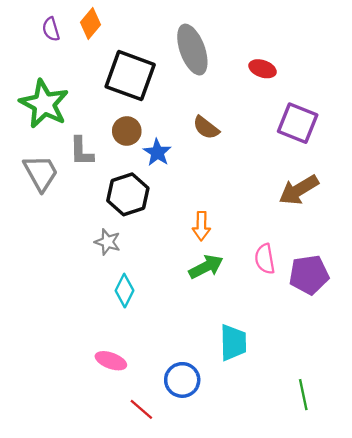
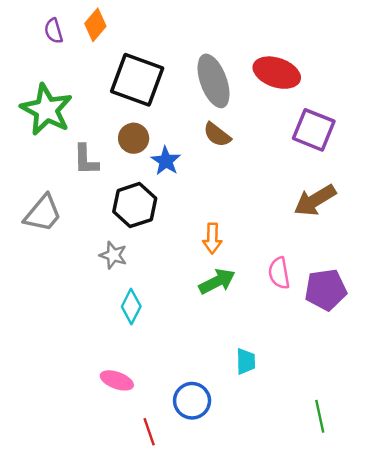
gray ellipse: (192, 50) -> (214, 81), moved
red ellipse: (263, 69) -> (277, 73), size x1.6
gray trapezoid: (41, 173) -> (43, 213), moved, turned 69
cyan trapezoid: (233, 343) -> (246, 361), size x0.7
red line: (141, 409) -> (149, 432), turned 30

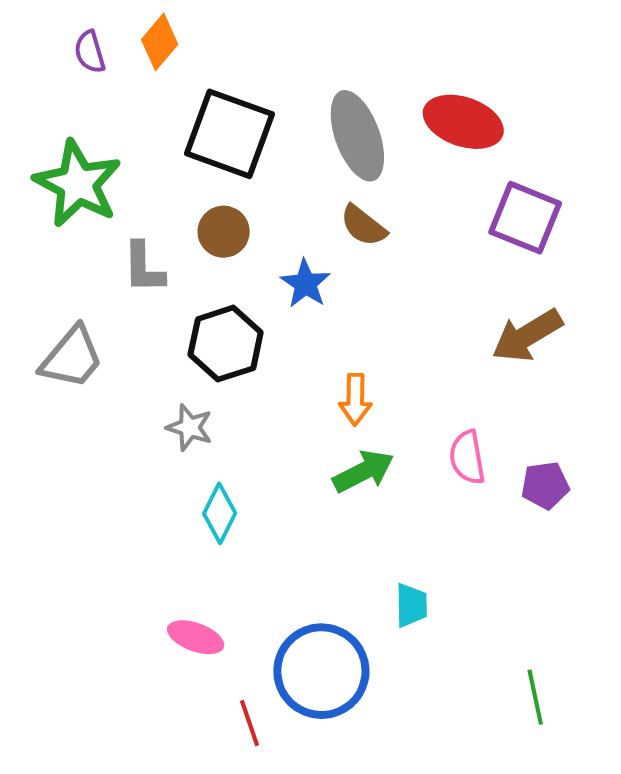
blue star: (166, 161) -> (305, 284), moved
purple pentagon: (326, 290) -> (545, 485), size x0.7
blue circle: (192, 401) -> (321, 671), size x1.5

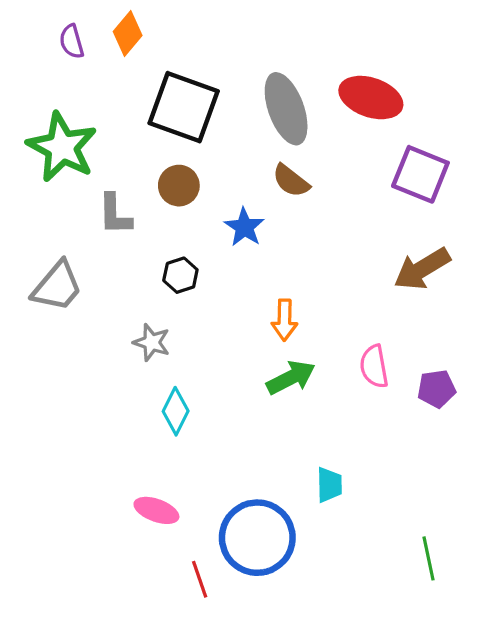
black hexagon: (226, 344) -> (180, 275), size x0.6

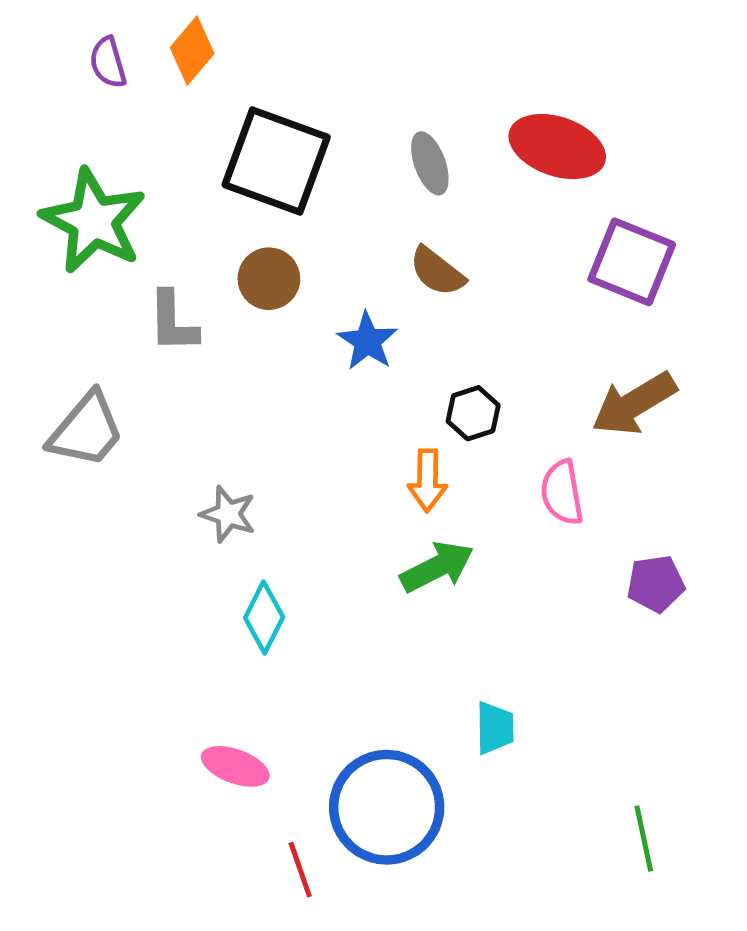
gray ellipse: (286, 109) -> (430, 163), size x0.6
black hexagon: (180, 275) -> (473, 413), moved
pink semicircle: (374, 366) -> (562, 493), moved

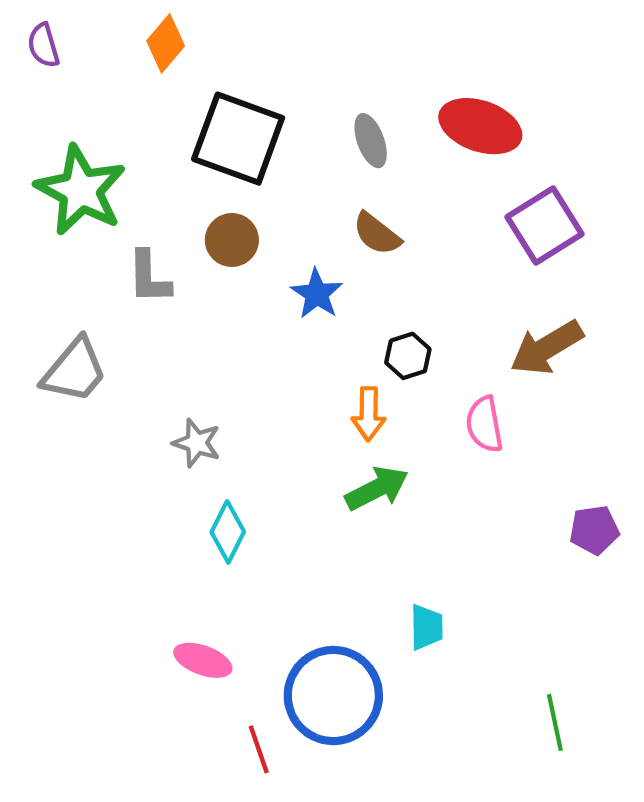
purple semicircle: (108, 62) -> (43, 45), moved
purple square: (632, 262) -> (545, 226), turned 36
purple pentagon: (656, 584) -> (594, 530), moved

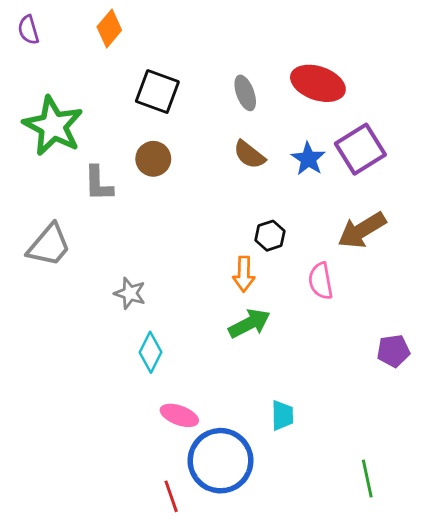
black square: (238, 139) -> (157, 92), size x0.7
blue star: (317, 294) -> (308, 159), moved
pink ellipse: (203, 660) -> (179, 415), moved

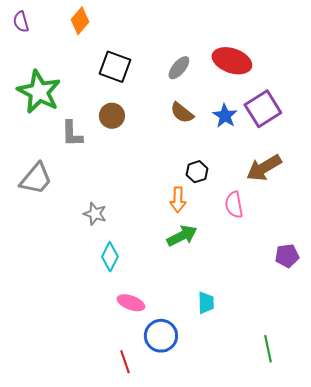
gray ellipse: (245, 93) -> (179, 68), turned 60
blue circle: (221, 461) -> (161, 336), size x0.7

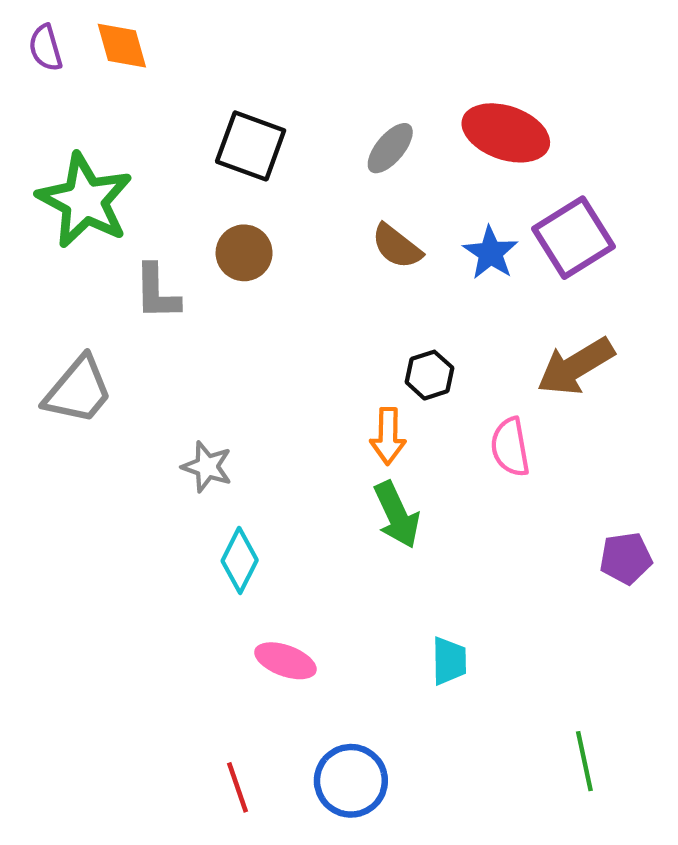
orange diamond: (80, 21) -> (122, 46), moved, turned -56
green arrow: (182, 236) -> (397, 515), turned 92
blue circle: (161, 336) -> (351, 781), moved
red line: (125, 362) -> (237, 787), moved

